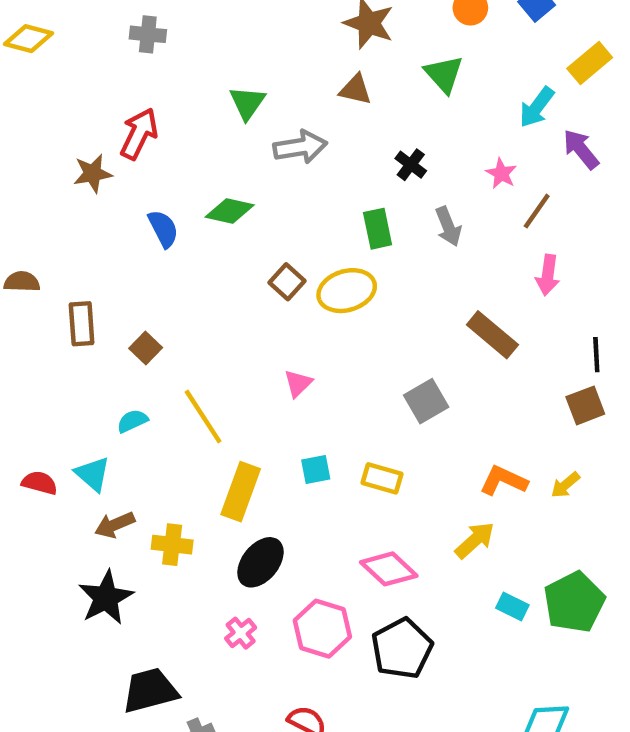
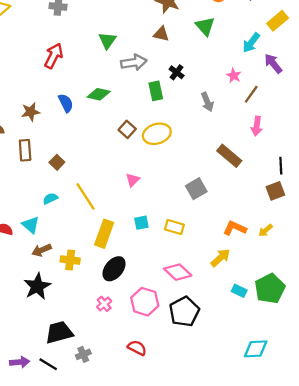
black cross: (411, 165) -> (177, 72), moved
brown star: (93, 173) -> (31, 112), moved
green rectangle: (378, 229) -> (156, 91), moved

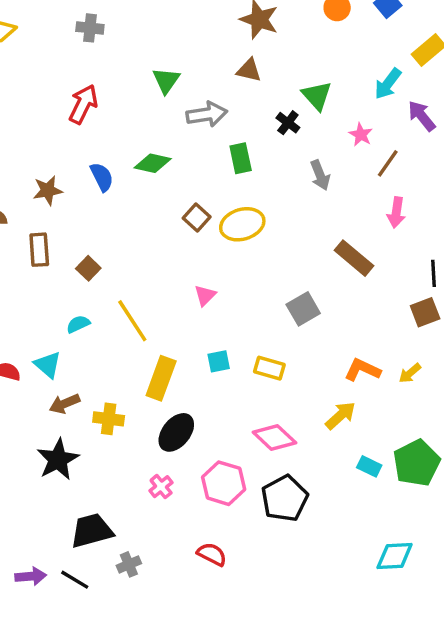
green triangle: (205, 26) -> (317, 96), moved
black cross: (177, 72) -> (288, 123), moved

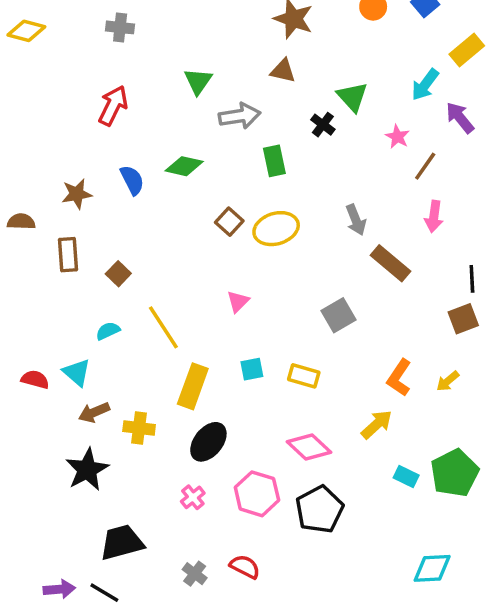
gray arrow: (320, 175) -> (356, 220), moved
orange L-shape: (362, 370) -> (399, 378), turned -81
gray cross: (129, 564) -> (195, 574), moved, turned -30

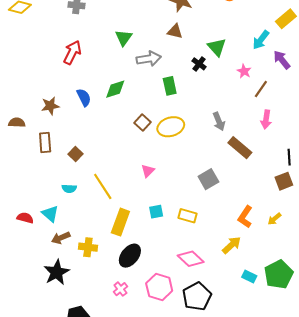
green diamond: (184, 166) -> (115, 89), turned -30
cyan semicircle: (108, 331) -> (69, 189), turned -152

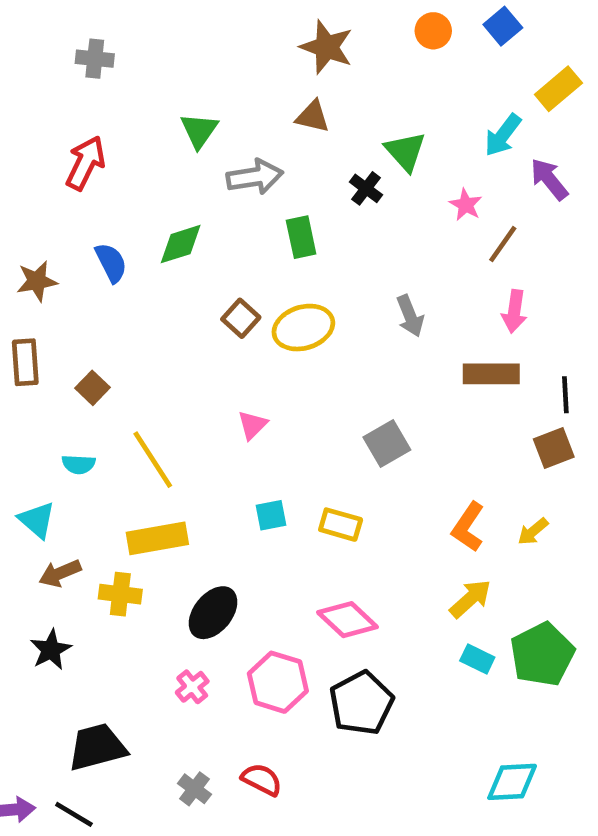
brown rectangle: (240, 148) -> (491, 374), moved, turned -40
yellow rectangle: (120, 222) -> (157, 538), moved, turned 60
yellow arrow: (231, 245) -> (470, 599), moved
black star: (57, 272) -> (51, 650), size x0.7

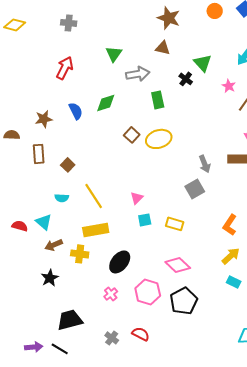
gray arrow: (410, 316) -> (205, 164), moved
pink triangle: (252, 425) -> (137, 198), moved

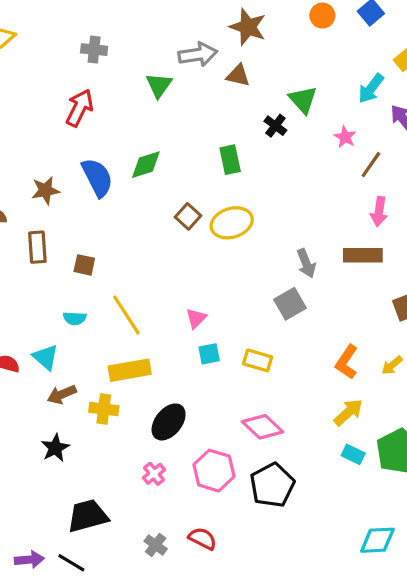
gray cross: (69, 23) -> (94, 50), moved
gray arrow: (138, 74) -> (198, 54), moved
blue semicircle: (76, 111) -> (97, 177), size x1.4
brown square: (68, 165) -> (84, 265), turned -32

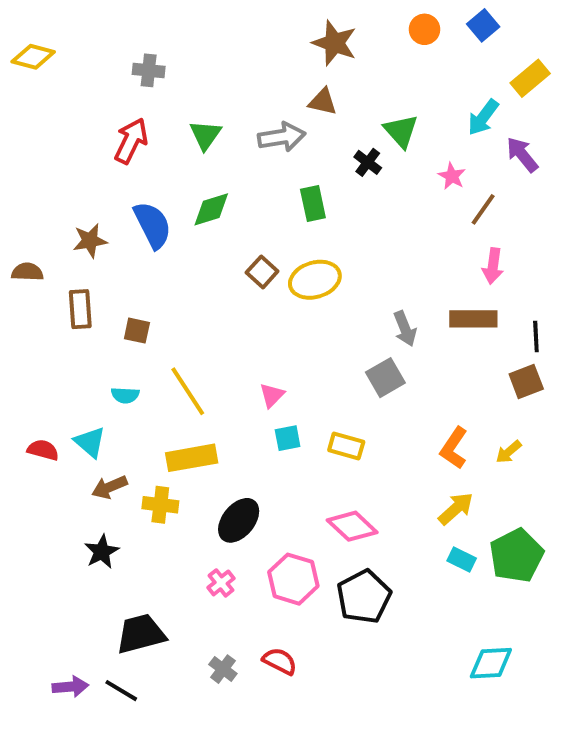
gray arrow: (198, 54) -> (282, 137), moved
green triangle: (159, 85) -> (205, 135), moved

